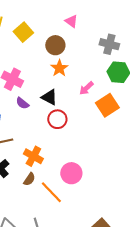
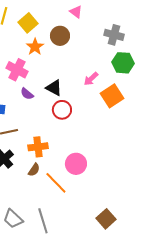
orange star: (59, 68) -> (35, 47), moved
orange cross: (33, 156) -> (38, 147), turned -36

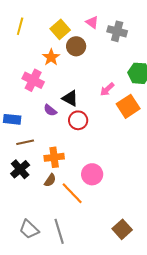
yellow square: (28, 23) -> (60, 29), moved
gray cross: (114, 35) -> (117, 31), moved
purple semicircle: (27, 94) -> (50, 110), moved

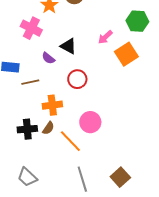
red circle: (78, 120) -> (77, 79), moved
brown line: (25, 142) -> (30, 82), moved
black cross: (20, 169) -> (27, 129), moved, turned 36
gray line: (59, 231) -> (82, 179), moved

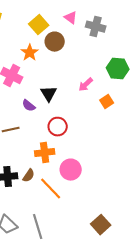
black triangle: (68, 46) -> (49, 94), turned 30
orange square: (126, 54) -> (107, 102), size x0.6
orange cross: (52, 105) -> (45, 153), moved
gray line: (82, 179) -> (38, 227), moved

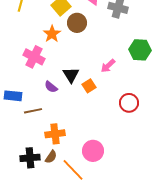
orange square: (107, 102) -> (89, 86), moved
red circle: (58, 127) -> (129, 103), moved
orange cross: (45, 153) -> (55, 134), moved

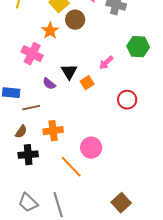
brown semicircle: (51, 157) -> (21, 132), moved

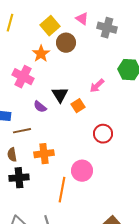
red circle: (127, 100) -> (103, 134), moved
brown semicircle: (21, 132) -> (12, 155), turned 136
orange line: (71, 167) -> (62, 190), turned 55

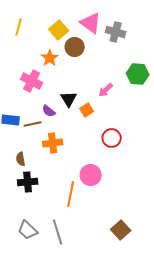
pink triangle: (82, 19) -> (91, 23), size x1.6
brown line: (22, 131) -> (33, 124), moved
orange cross: (44, 154) -> (53, 143), moved

